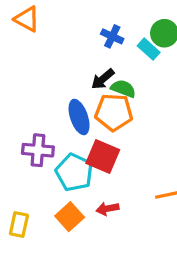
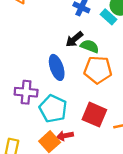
orange pentagon: (114, 112) -> (98, 70), moved
red square: (103, 157) -> (94, 115), moved
red arrow: (107, 209) -> (65, 136), moved

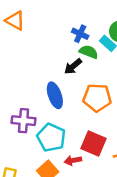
green semicircle: (90, 46) -> (89, 52), moved
red arrow: (65, 136) -> (73, 160), moved

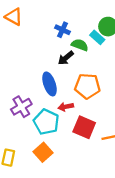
blue cross: (80, 34) -> (62, 30), moved
purple cross: (23, 121) -> (21, 107), turned -36
red arrow: (73, 160) -> (66, 107), moved

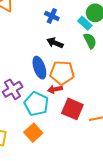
green semicircle: (80, 45) -> (90, 41), moved, turned 42
black arrow: (66, 58) -> (55, 43), turned 63
orange pentagon: (87, 86) -> (62, 73), moved

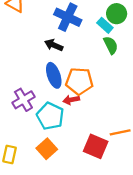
blue cross: (52, 16) -> (68, 17), size x1.6
black arrow: (55, 43) -> (54, 45), moved
red square: (72, 109) -> (96, 146), moved

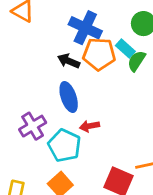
cyan rectangle: (105, 25) -> (125, 48), moved
green semicircle: (111, 45) -> (137, 61), turned -120
orange pentagon: (79, 81) -> (99, 54), moved

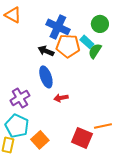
cyan pentagon: (64, 145) -> (17, 126), moved

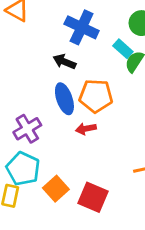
orange pentagon: (68, 46) -> (96, 96), moved
red square: (82, 138) -> (93, 197), moved

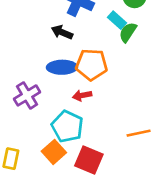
blue ellipse: (64, 99) -> (62, 67), turned -72
cyan pentagon: (23, 169) -> (67, 126), moved

